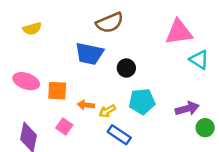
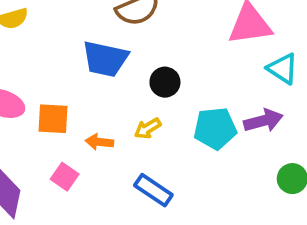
cyan pentagon: (142, 101) -> (215, 128), moved
purple arrow: (187, 109) -> (263, 121), moved
yellow arrow: (107, 111) -> (148, 128), moved

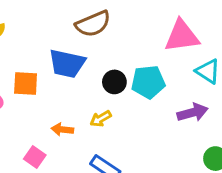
orange square: (53, 119) -> (26, 83), moved
cyan pentagon: (215, 128) -> (148, 82), moved

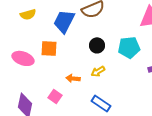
blue trapezoid: (67, 64) -> (64, 21), moved, turned 105
black circle: (114, 82) -> (97, 45), moved

